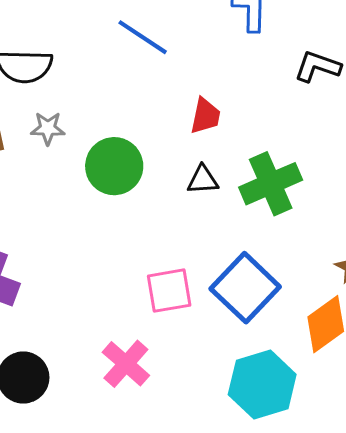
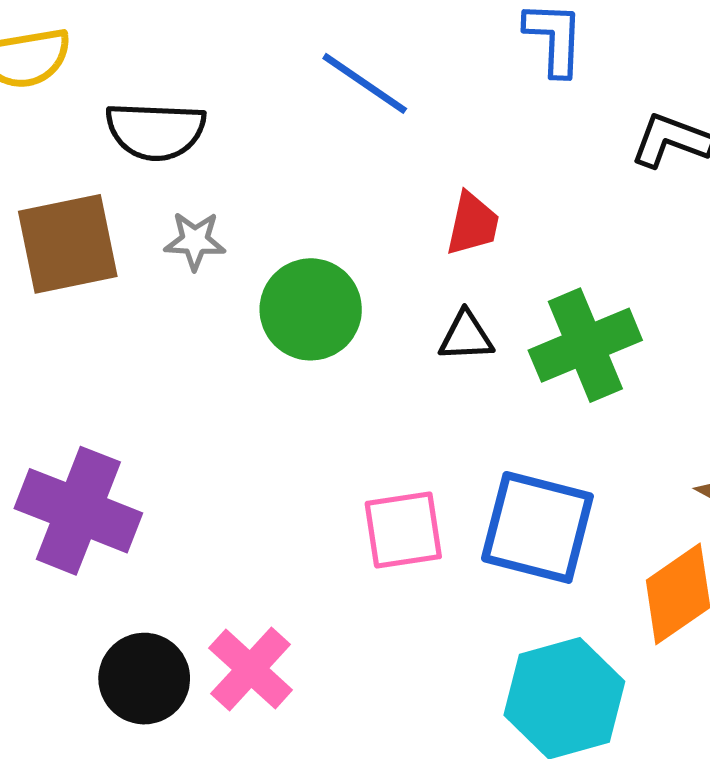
blue square: (245, 288) -> (537, 527), turned -30
pink cross: (126, 364) -> (251, 669), moved

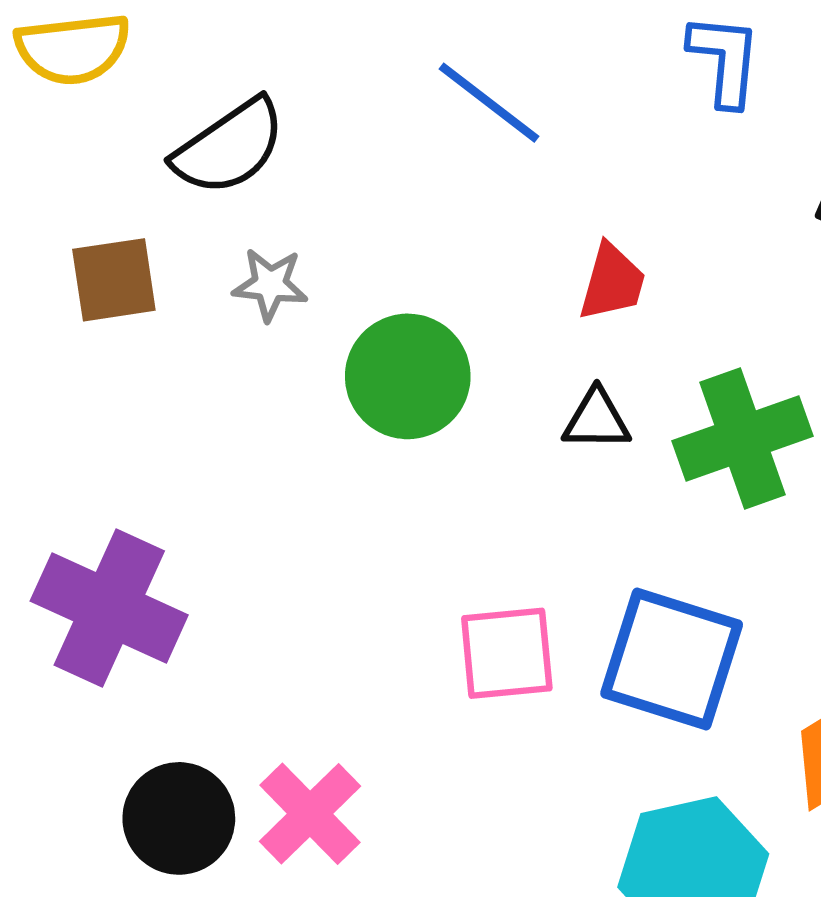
black semicircle: (156, 131) -> (229, 147), turned -40
brown square: (68, 244) -> (114, 280), size x0.7

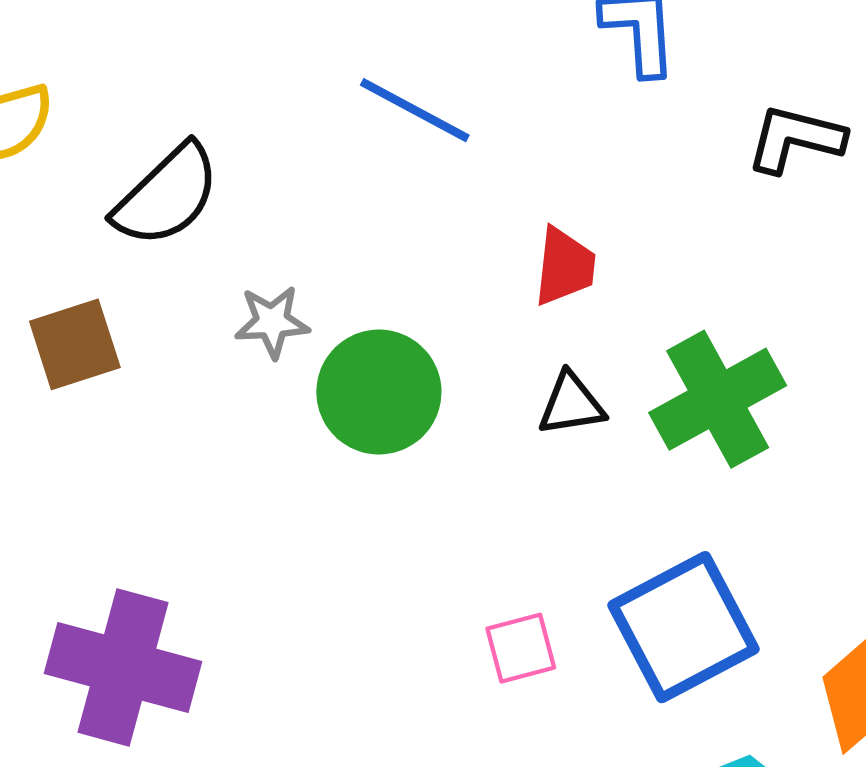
gray star: (270, 285) -> (272, 322), moved
pink square: (507, 653) -> (521, 648), size x0.7
blue square: (672, 659) -> (684, 627), turned -36

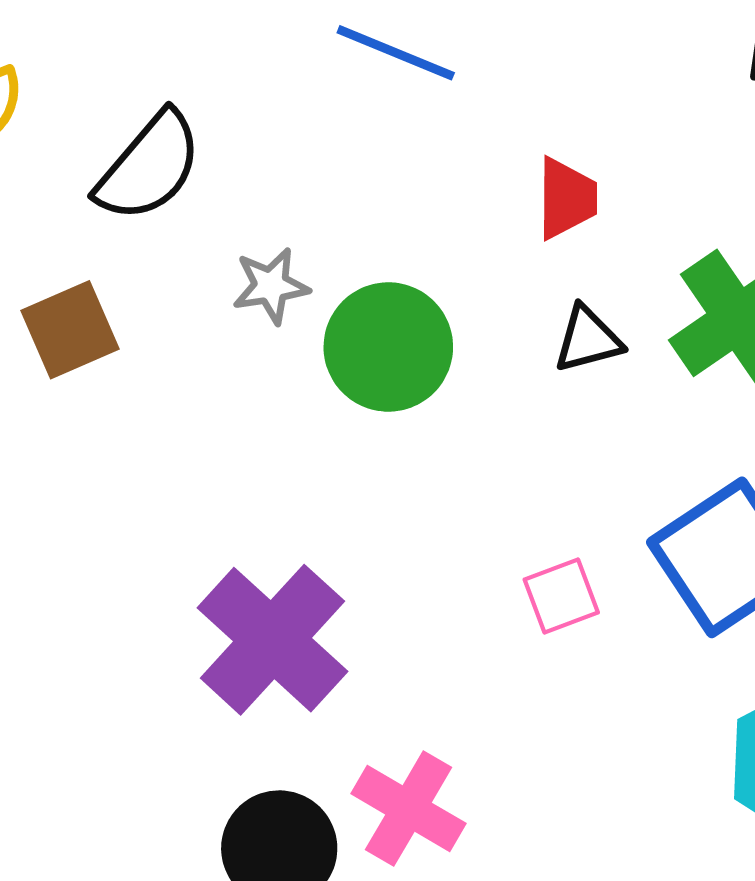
purple cross: (123, 667) -> (272, 640), moved, turned 33

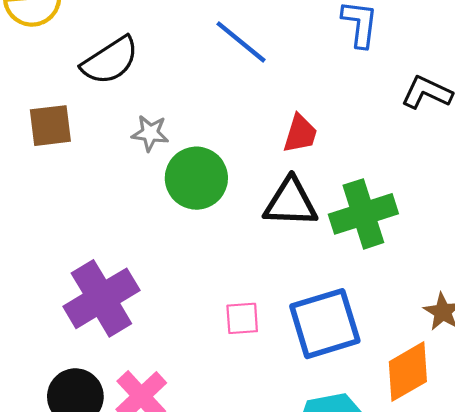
black triangle: (588, 339) -> (291, 202), size x1.6

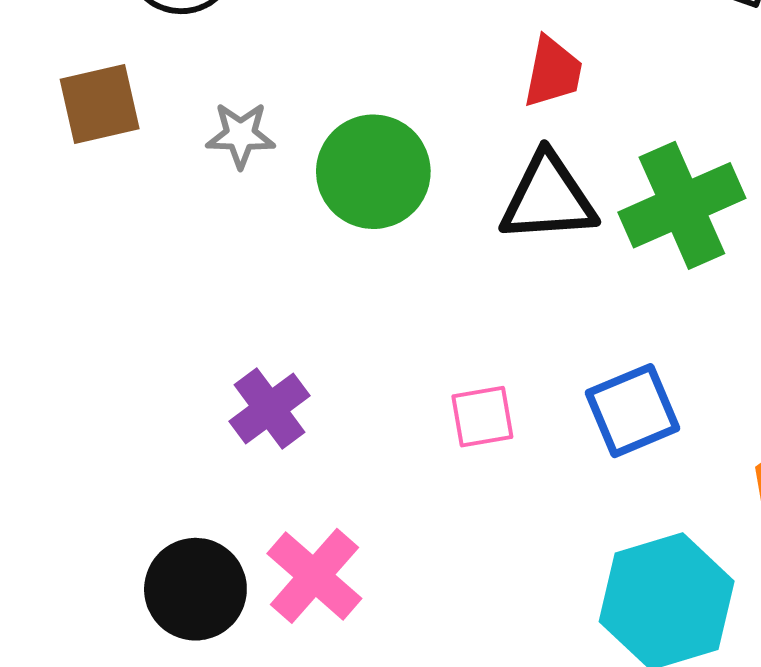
gray star: (150, 133) -> (241, 135), moved
purple cross: (101, 298) -> (270, 408), moved, size x0.6
blue square: (325, 324) -> (633, 411), size x0.7

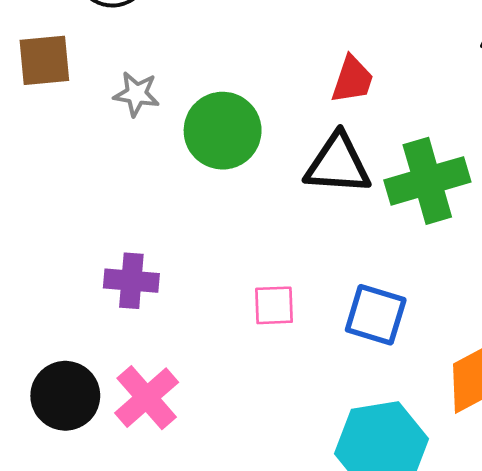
purple cross: (270, 408) -> (131, 281), turned 34
blue square: (633, 411) -> (376, 315), turned 32

